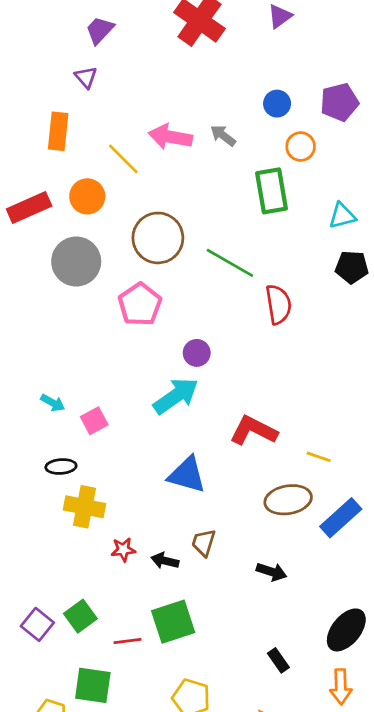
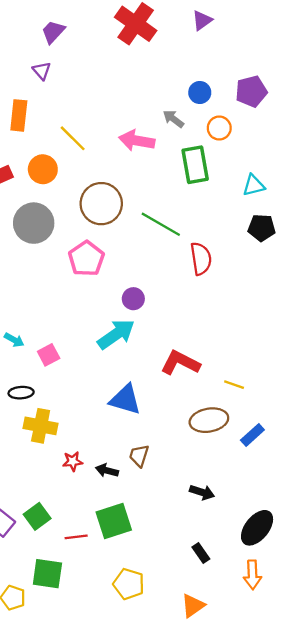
gray arrow: (223, 135) -> (173, 119), moved
pink arrow: (170, 137) -> (137, 141), moved
blue rectangle: (341, 518) -> (252, 435), size x0.7
black arrow: (271, 572) -> (202, 492), moved

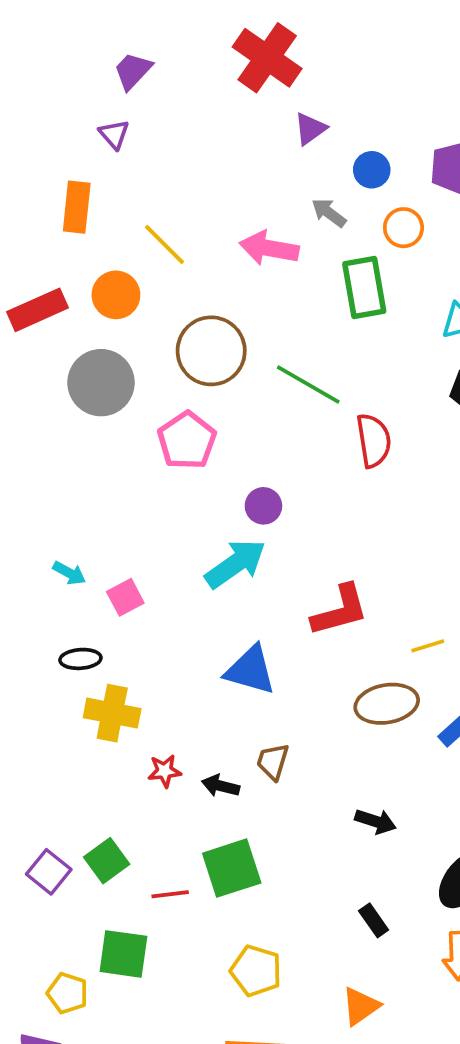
purple triangle: (202, 20) -> (310, 129), moved
red L-shape: (180, 363) -> (340, 610), turned 138
yellow line: (234, 385) -> (428, 646), turned -36

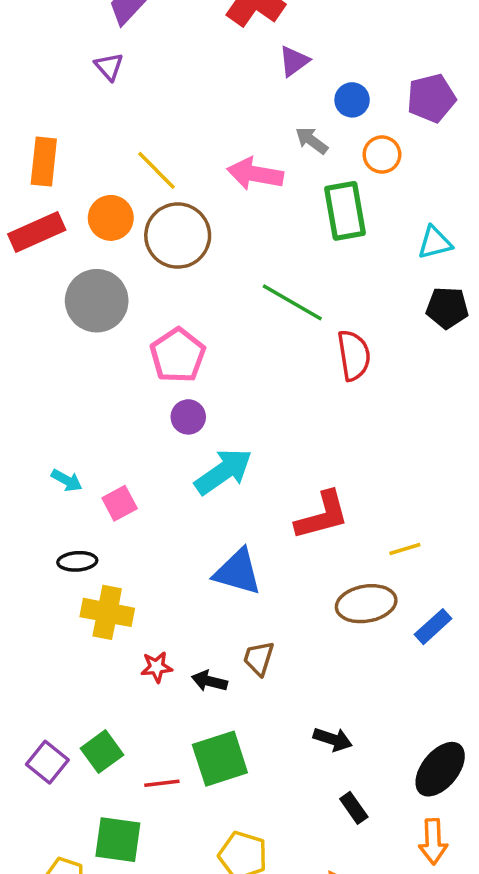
orange rectangle: (77, 207) -> (44, 162), moved
brown circle: (211, 351) -> (178, 236), moved
purple circle: (263, 506) -> (188, 417), moved
black arrow: (375, 821) -> (333, 739), moved

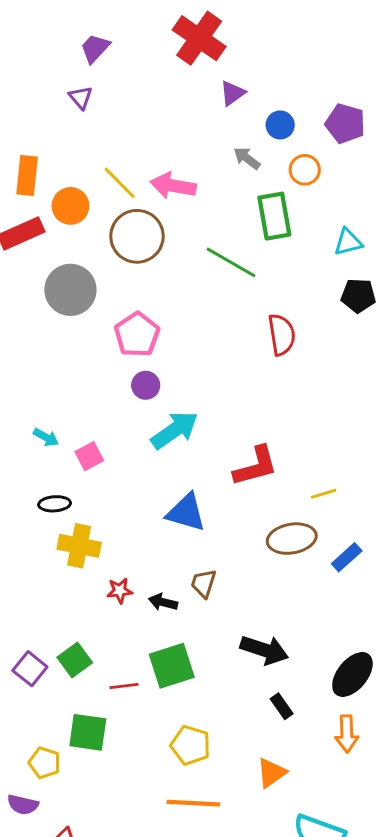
purple pentagon: (431, 98) -> (345, 124), turned 30
pink arrow: (255, 174) -> (173, 186), moved
orange circle: (111, 218) -> (70, 206), moved
green line: (292, 302) -> (231, 262), moved
black arrow: (333, 739) -> (264, 650), size x1.5

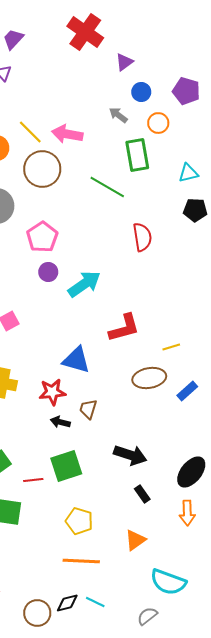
purple triangle: (232, 93) -> (124, 62), moved
cyan arrow: (175, 430) -> (84, 284), moved
red star: (120, 591) -> (52, 392), moved, size x1.5

